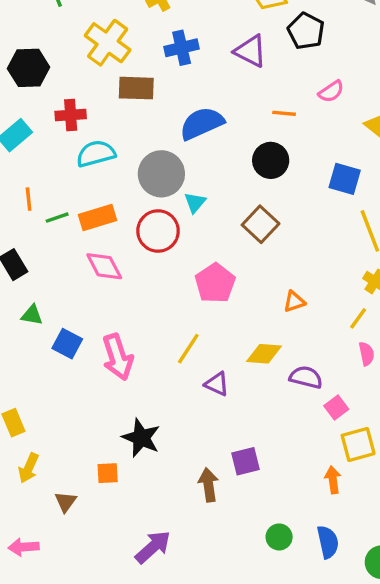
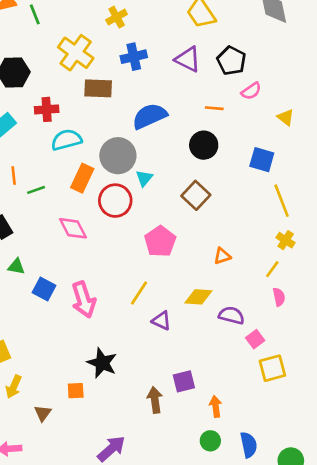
black pentagon: (306, 31) -> (231, 61), moved
orange rectangle: (98, 218) -> (82, 178), moved, turned -48
orange arrow: (333, 480) -> (216, 406), moved

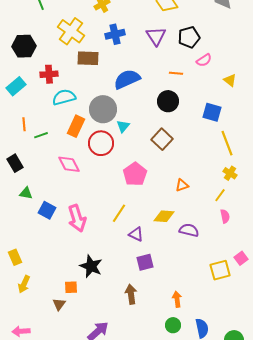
purple triangle: (188, 59) -> (156, 36), turned 30
black pentagon: (231, 61) -> (189, 37), turned 30
pink square: (255, 339) -> (241, 258), moved
purple square: (184, 381) -> (145, 262), moved
brown triangle: (43, 413) -> (59, 304), moved

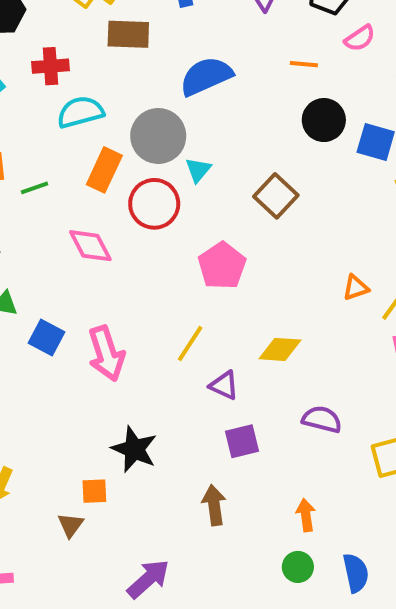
black circle: (168, 101) -> (324, 120), moved
orange triangle: (182, 185) -> (356, 288), moved
purple semicircle: (189, 230) -> (322, 419), moved

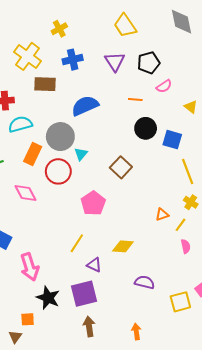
pink arrow: (106, 353) -> (30, 267), moved
purple square: (242, 441) -> (84, 294), moved, size x1.5

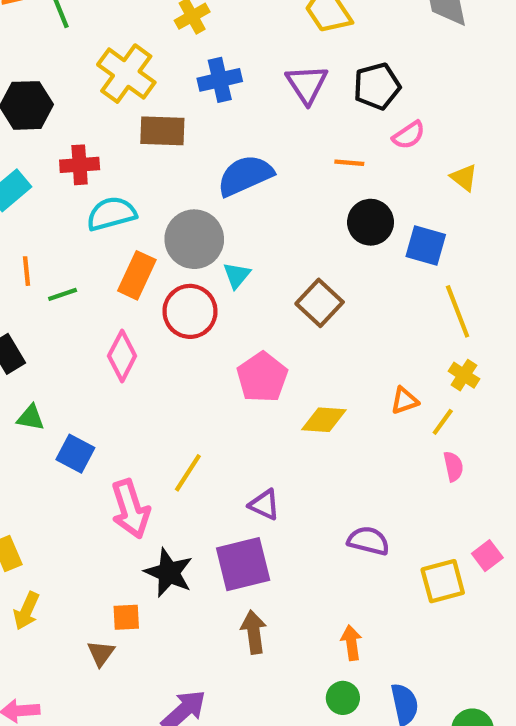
pink diamond: (25, 193) -> (122, 356), turned 55
yellow line: (77, 243) -> (188, 473), moved
yellow diamond: (123, 246) -> (324, 420), moved

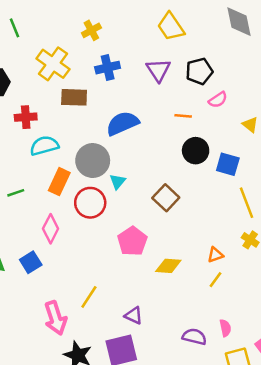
yellow line: (443, 422) -> (215, 280), moved
blue square: (75, 454) -> (31, 262), moved, turned 30
pink semicircle: (453, 466) -> (225, 328), moved

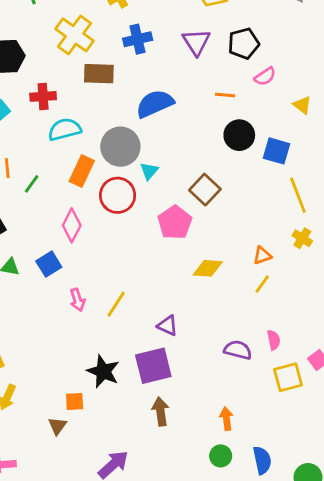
green line: (16, 193) -> (32, 184), turned -35
pink pentagon: (132, 241) -> (175, 222), moved
pink arrow: (55, 318) -> (77, 300), moved, size x0.6

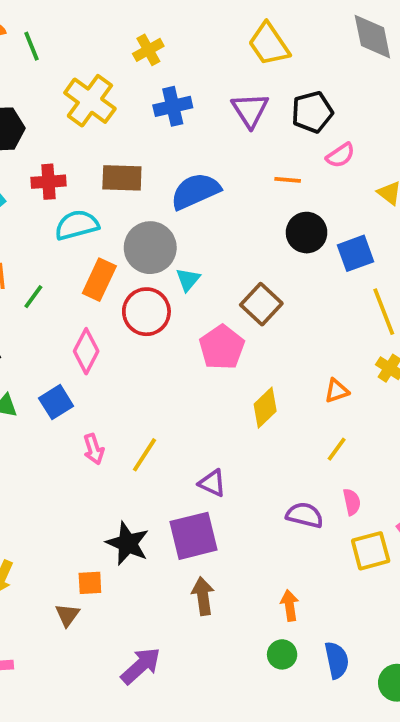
brown rectangle: (99, 74) -> (122, 178), moved
blue square: (276, 151) -> (356, 253), turned -36
yellow diamond: (208, 268) -> (265, 408), turned -48
yellow line: (262, 284) -> (337, 449), moved

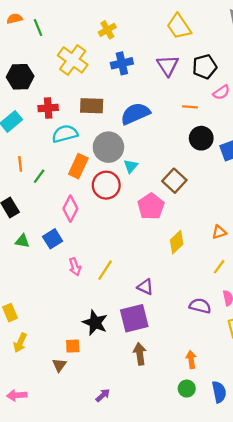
purple arrow: (141, 666) -> (103, 395), size x0.6

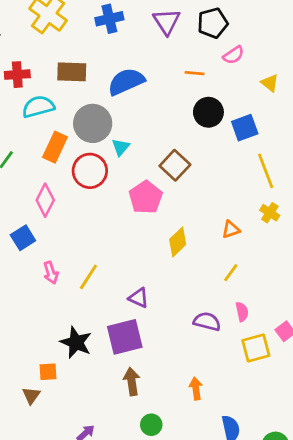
green circle: (187, 389) -> (151, 425), moved

